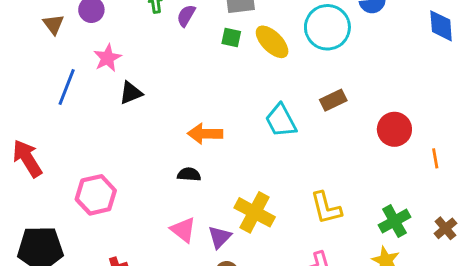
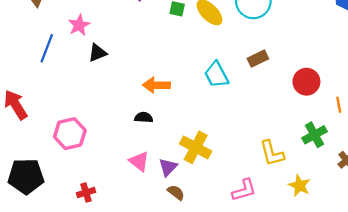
yellow L-shape: (326, 208) -> (272, 153), moved
green cross: (394, 221) -> (315, 135), moved

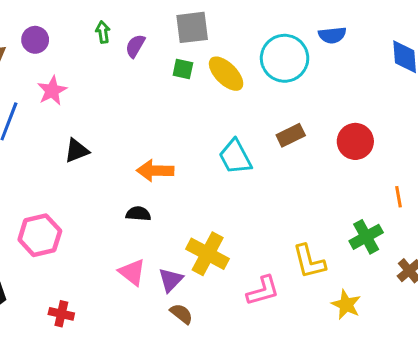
black triangle: (98, 53) -> (77, 151), moved
red circle: (306, 82) -> (355, 141), moved
pink L-shape: (244, 190) -> (263, 291), moved
red cross: (86, 192) -> (61, 314), turned 30

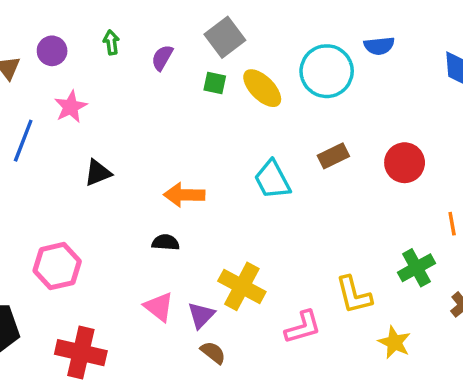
gray square: (192, 27) -> (225, 37), turned -30
green arrow: (103, 32) -> (111, 42), moved
red cross: (61, 314) -> (81, 353), size x1.8

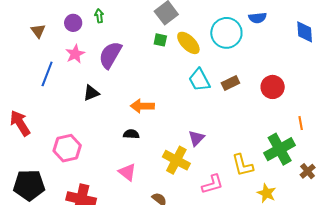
purple circle: (52, 51) -> (73, 23), moved
purple semicircle: (162, 58) -> (110, 55), moved, size x1.8
cyan trapezoid: (272, 180) -> (199, 80), moved
green cross: (416, 268) -> (280, 149), size x1.4
purple triangle: (201, 315) -> (196, 138), moved

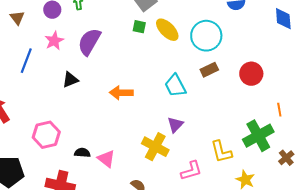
cyan circle: (226, 33) -> (206, 36), moved
cyan trapezoid: (199, 80) -> (175, 86), moved
black semicircle: (131, 134) -> (82, 153), moved

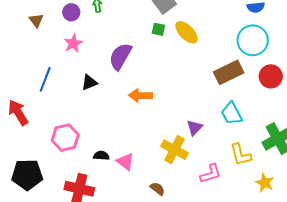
cyan circle: (206, 36) -> (253, 40), moved
purple semicircle: (89, 42) -> (120, 56), moved
blue line: (26, 61) -> (45, 79), moved
brown rectangle: (209, 70) -> (229, 72), size x1.6
cyan trapezoid: (175, 86) -> (232, 114), moved

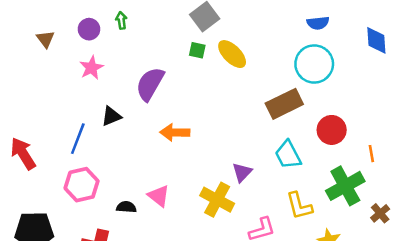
red circle: (271, 76) -> (332, 130), moved
blue line: (45, 79) -> (78, 139), moved
pink triangle: (125, 162) -> (159, 196), moved

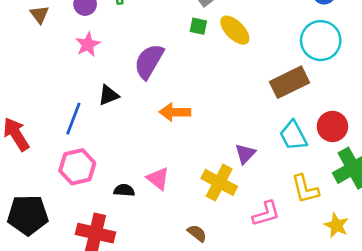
red circle: (332, 130) -> (332, 126), moved

